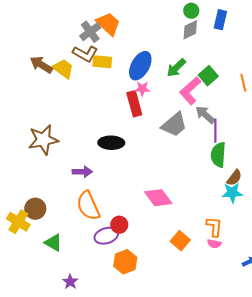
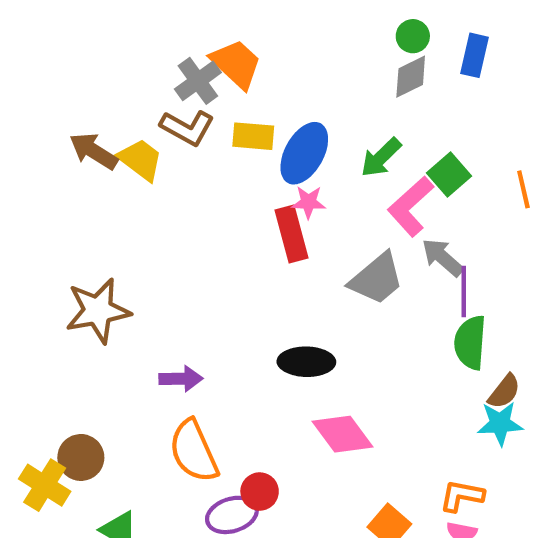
yellow rectangle: (102, 62) -> (253, 136), moved
black ellipse: (111, 143) -> (306, 362), moved
orange L-shape: (214, 227) -> (462, 496), turned -85

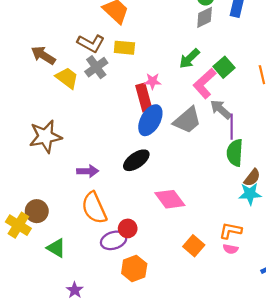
gray cross: (198, 81) -> (96, 67), moved
blue ellipse: (304, 153) -> (150, 120), moved
yellow trapezoid: (140, 160) -> (67, 78), moved
black ellipse: (306, 362) -> (136, 160), moved, turned -36

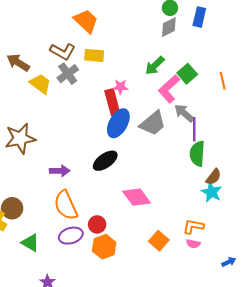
cyan star: (250, 194) -> (211, 192), turned 30
purple ellipse: (114, 240) -> (71, 236), moved
orange hexagon: (134, 269) -> (104, 247), moved

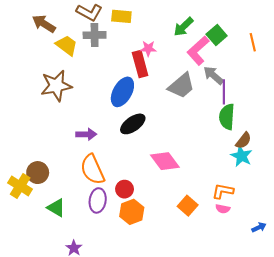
gray cross: (68, 74) -> (95, 35), turned 35
blue ellipse: (118, 123) -> (122, 92), moved
brown star: (20, 138) -> (56, 86), moved
purple ellipse: (71, 236) -> (98, 200), turned -65

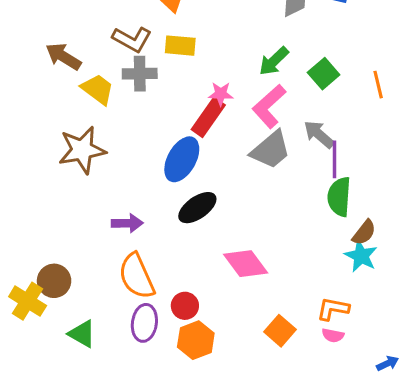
pink L-shape: (198, 51) -> (269, 106), moved
red rectangle: (140, 64) -> (208, 117), turned 50

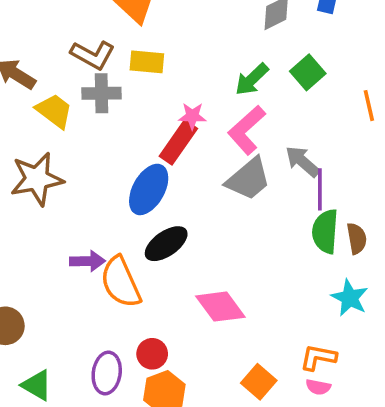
green square: (324, 74) -> (308, 72), moved
brown semicircle: (364, 233) -> (357, 238), moved, turned -48
orange semicircle: (137, 276) -> (121, 282), moved

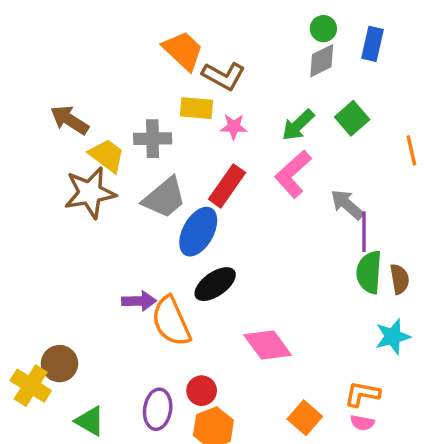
brown L-shape: (93, 55) -> (224, 76), moved
pink star: (192, 116) -> (234, 127), moved
brown star: (37, 179) -> (90, 193), moved
gray trapezoid: (248, 179) -> (164, 198), moved
cyan star: (350, 298) -> (393, 337), turned 30

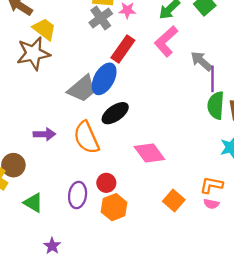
gray cross: (153, 139) -> (101, 18), moved, turned -35
gray trapezoid: (164, 198) -> (82, 89), moved
purple arrow: (139, 301) -> (44, 134), moved

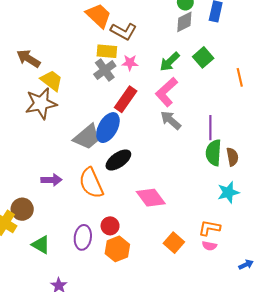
gray arrow: (201, 61) -> (171, 120), moved

